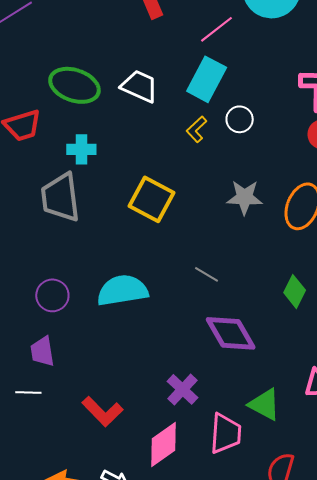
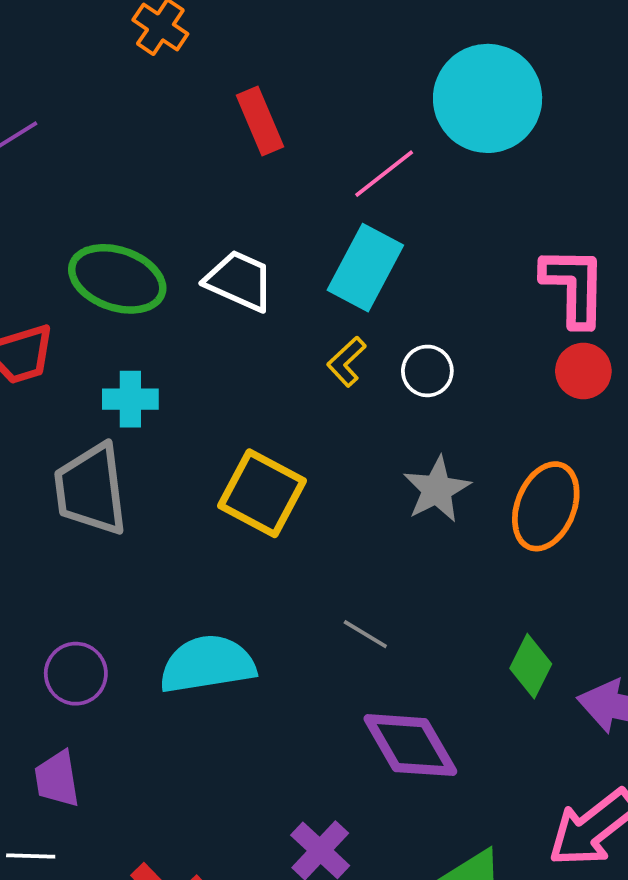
white circle: (240, 119) -> (427, 371), moved
gray star: (245, 197) -> (437, 489), turned -30

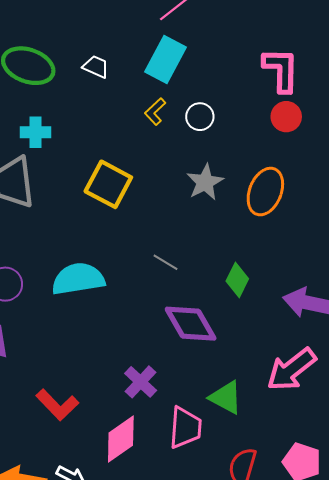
white trapezoid: (239, 281) -> (96, 67), size x0.7
green diamond: (531, 666) -> (237, 280), moved

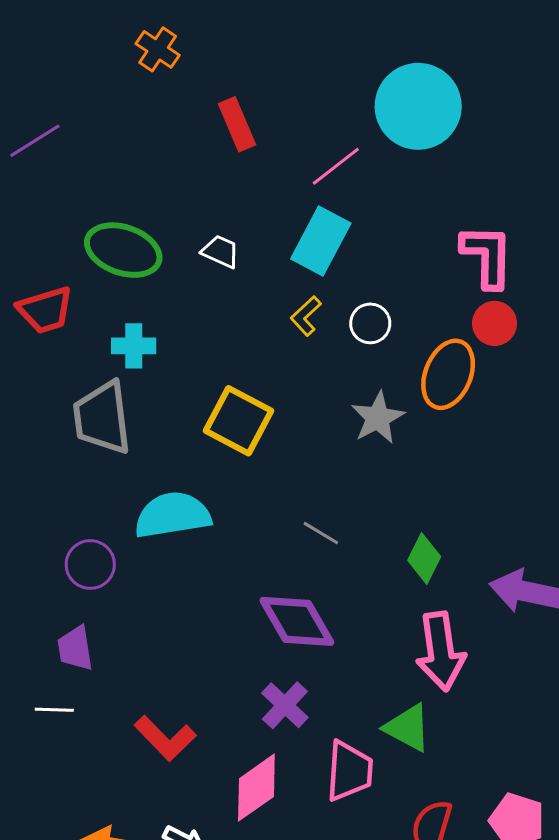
orange ellipse: (265, 192) -> (448, 374), moved
cyan semicircle: (78, 279) -> (173, 515), moved
purple diamond: (191, 324) -> (297, 621), moved
pink arrow: (291, 369) -> (441, 651), moved, turned -60

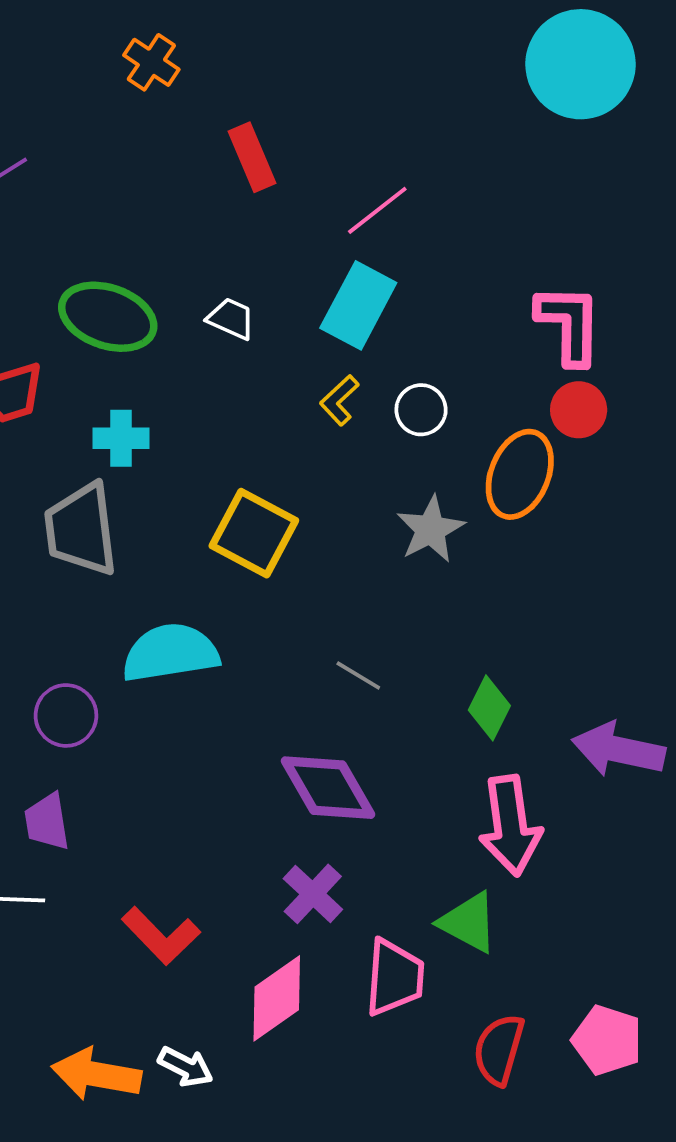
cyan circle: (418, 106) -> (581, 64), moved

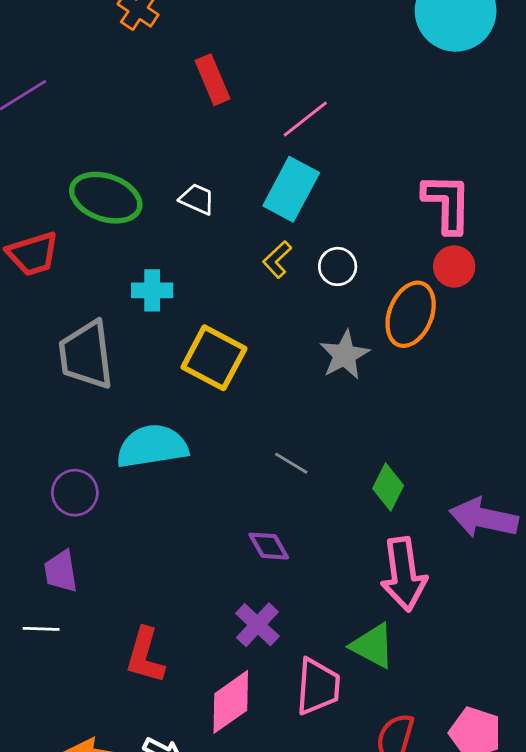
cyan cross: (121, 438) -> (152, 290), moved
purple diamond: (328, 788) -> (269, 546), size x0.6
red L-shape: (161, 936) -> (145, 656), turned 60

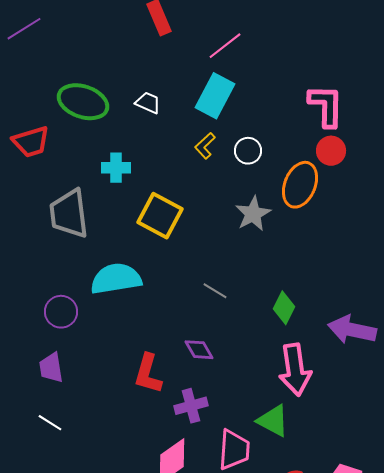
purple cross: (257, 625) -> (191, 406), turned 32
white line: (41, 629) -> (50, 423), moved, turned 30
red L-shape: (145, 656) -> (148, 374), moved

